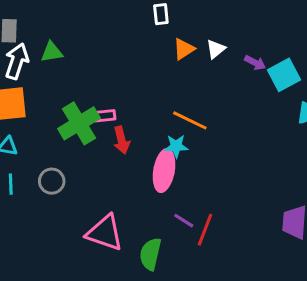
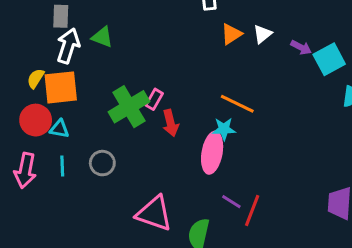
green triangle: (52, 52) -> (102, 37), turned 30
pink rectangle: (105, 116) -> (154, 99), turned -54

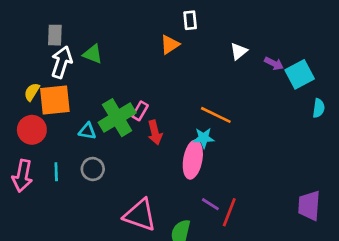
orange triangle: (231, 34) -> (170, 45), moved
cyan triangle: (59, 129) -> (87, 131), moved

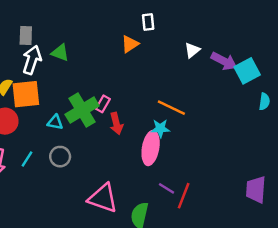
purple arrow: (274, 64) -> (224, 61), size x1.5
cyan line: (56, 172) -> (27, 159), turned 35

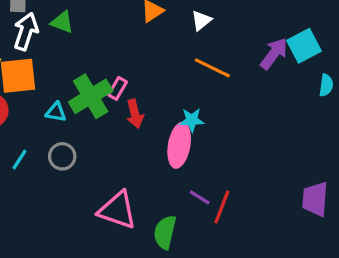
white triangle: (192, 50) -> (201, 20), moved
purple arrow: (224, 61) -> (274, 54), moved, turned -80
orange line: (171, 108) -> (212, 68), moved

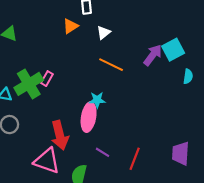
red arrow: (135, 114) -> (60, 135), moved, size x1.5
red line: (222, 207) -> (135, 159), moved

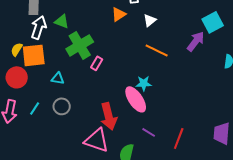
cyan square: (173, 50) -> (213, 22), moved
green cross: (29, 84) -> (80, 45), moved
pink ellipse: (89, 117) -> (136, 99), turned -44

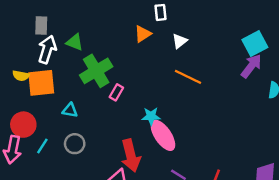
purple arrow: (196, 41) -> (251, 66), moved
yellow semicircle: (17, 49) -> (21, 76), turned -112
red circle: (17, 77) -> (23, 125), moved
cyan star: (144, 83) -> (151, 116), moved

